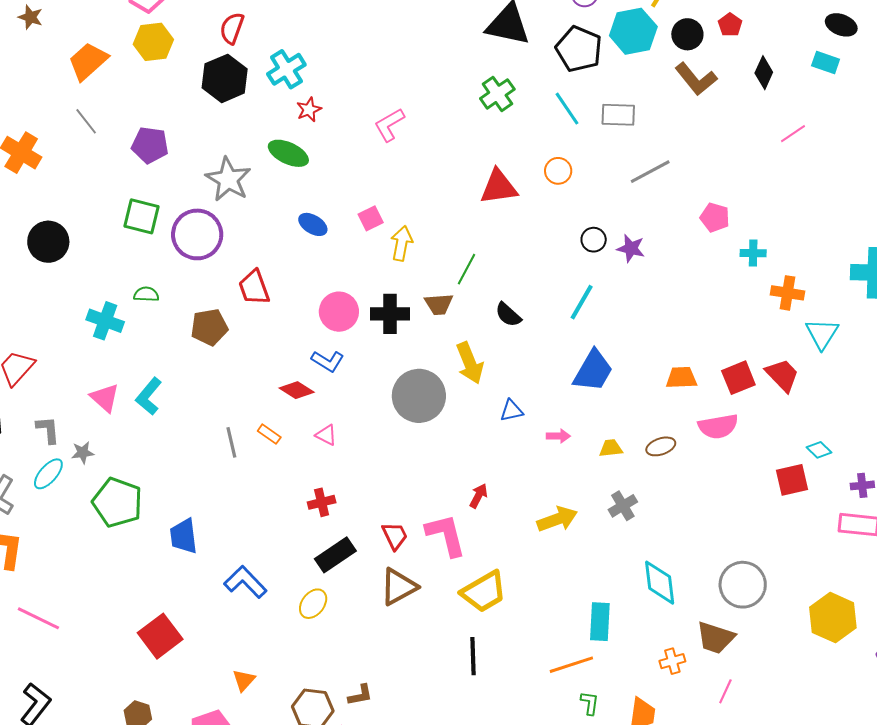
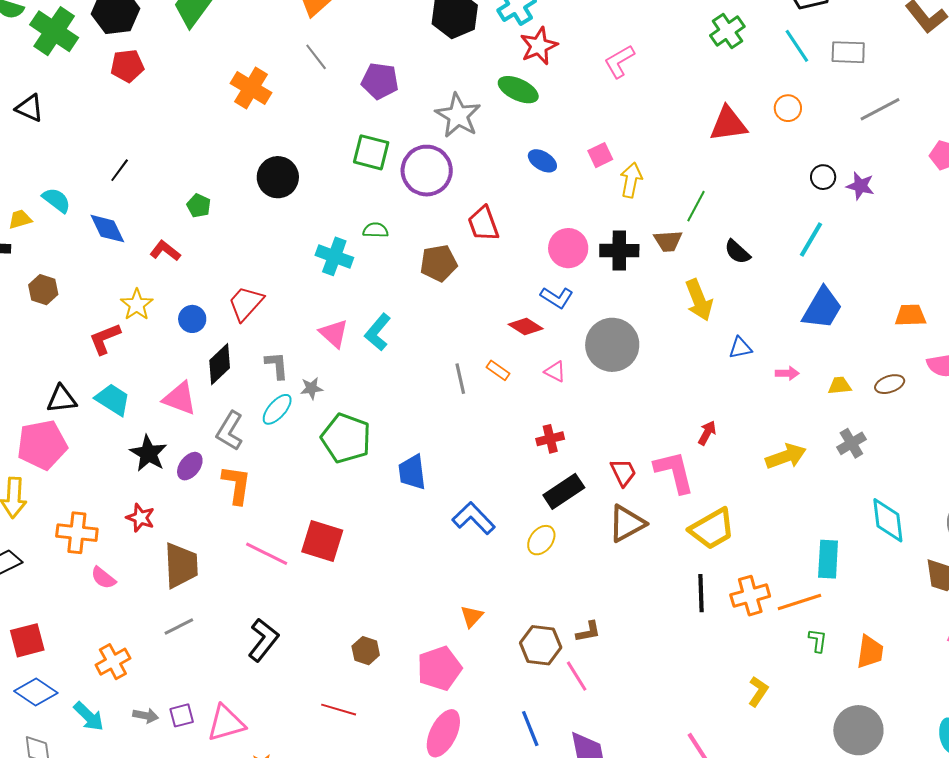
red star: (309, 110) -> (539, 46), size x1.5
gray circle: (419, 396) -> (612, 345), moved
red square: (160, 636) -> (322, 541), moved, turned -36
orange cross: (672, 661) -> (750, 596), moved, size x1.5

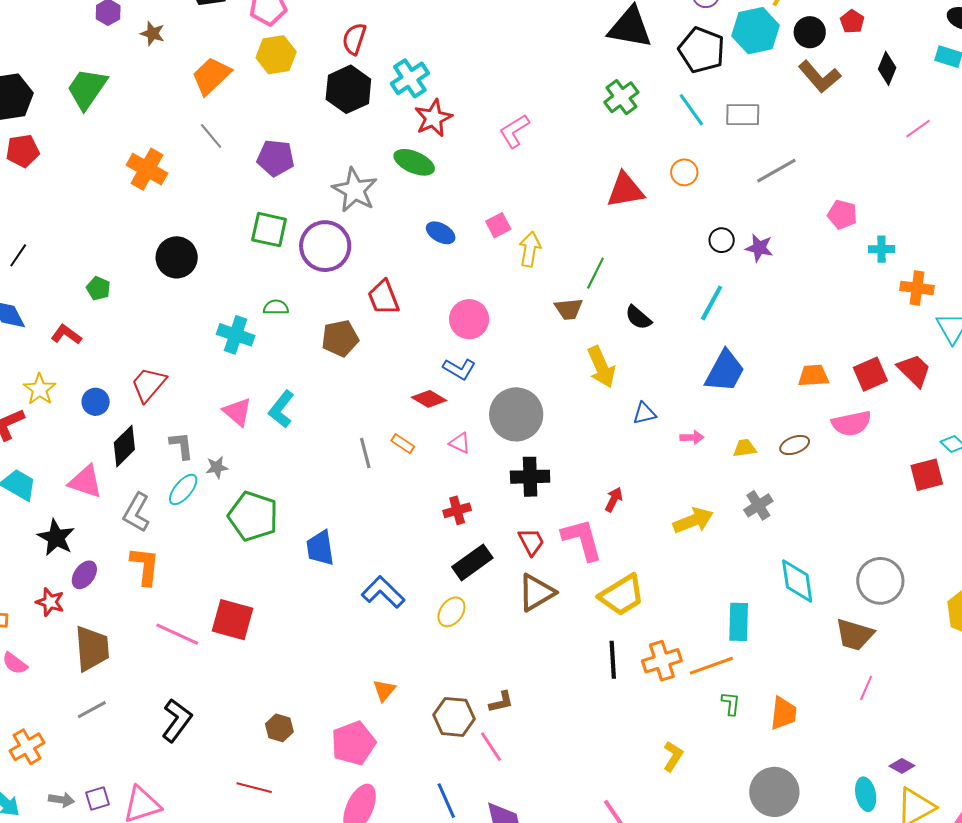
black cross: (619, 251) -> (530, 477), moved
purple ellipse: (190, 466) -> (84, 575), moved

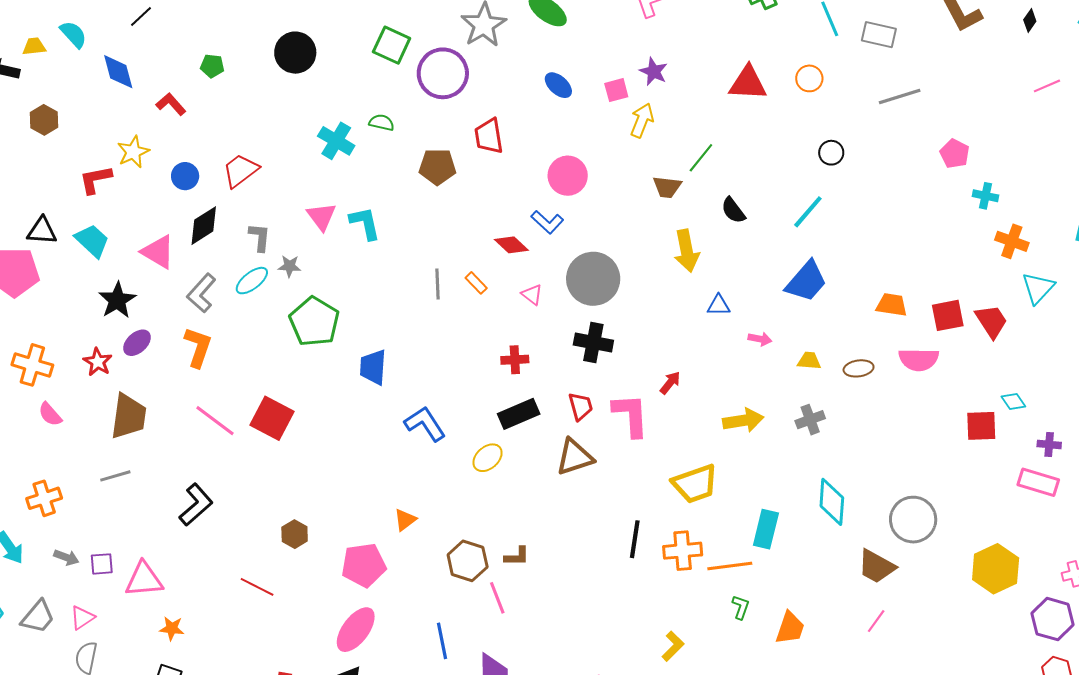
black diamond: (887, 68) -> (1030, 21), size x0.7
purple star: (759, 248) -> (654, 72), moved
green pentagon: (98, 288) -> (212, 66), turned -30
cyan L-shape: (281, 409) -> (365, 223), turned 117
yellow trapezoid: (622, 595) -> (695, 484), moved

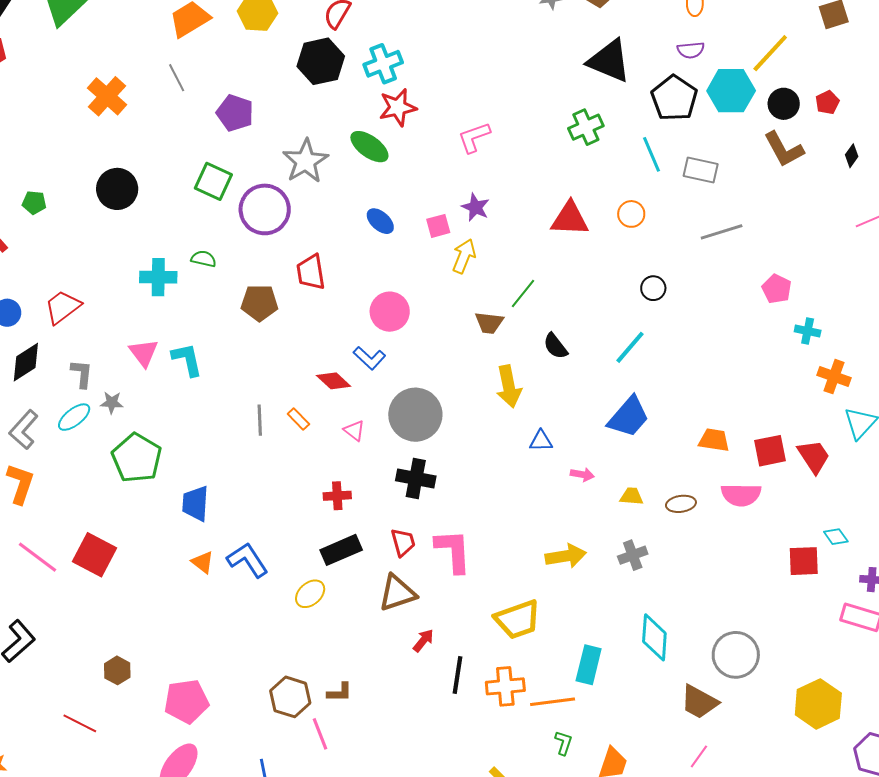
cyan cross: (336, 141) -> (158, 277), turned -30
red arrow: (670, 383) -> (423, 640), moved
orange triangle: (405, 520) -> (203, 562), moved, turned -45

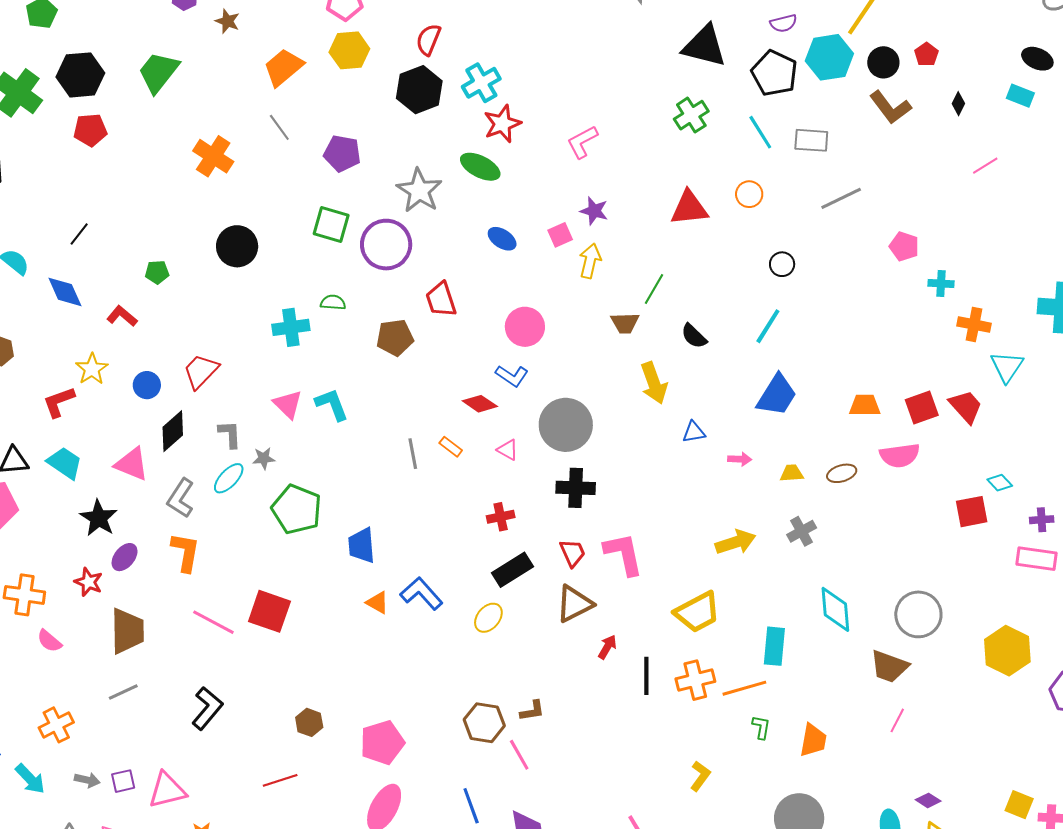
red line: (80, 723) -> (280, 780), turned -36

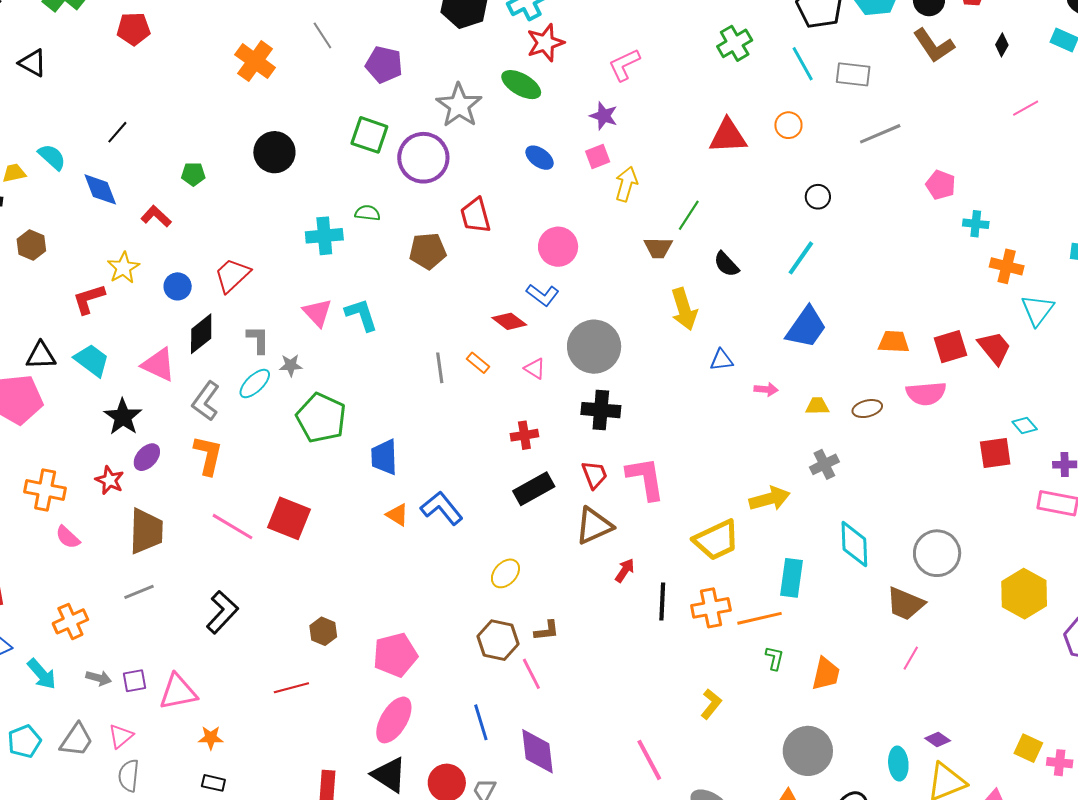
purple star: (594, 211) -> (604, 116), moved
yellow arrow: (736, 542) -> (770, 499), moved
yellow ellipse: (488, 618) -> (505, 573), moved

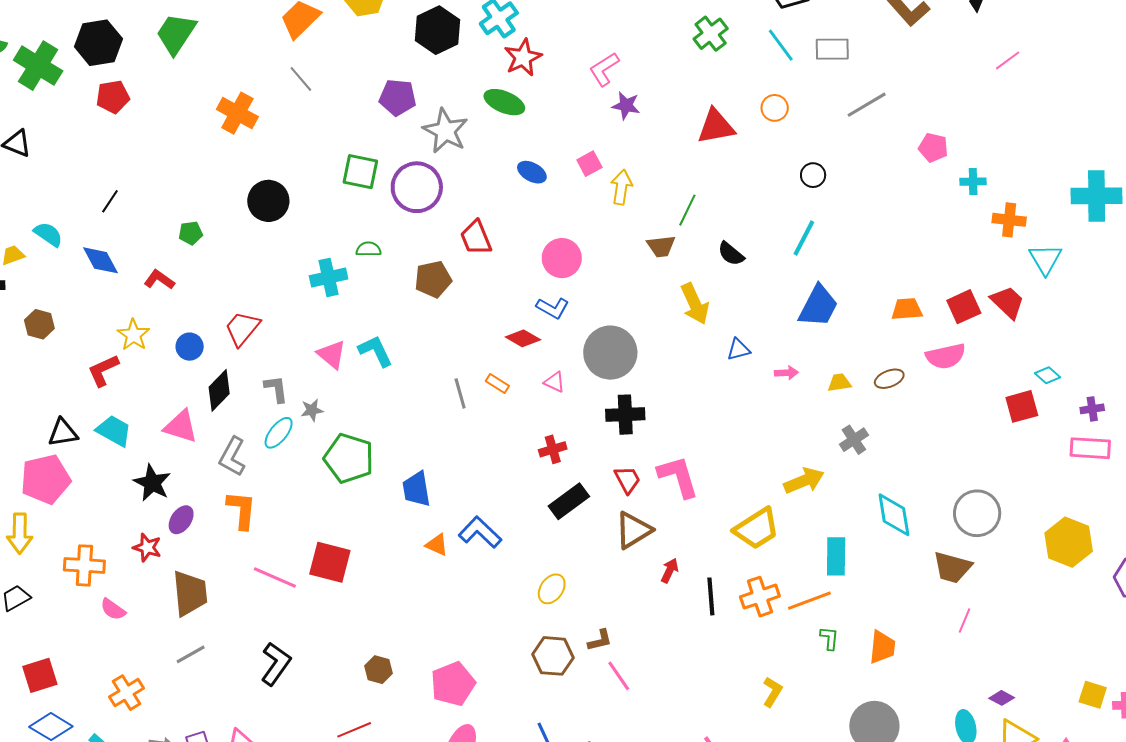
purple pentagon: (384, 65) -> (398, 97), moved
purple star: (604, 116) -> (626, 106), moved
pink line: (531, 674) -> (619, 676), moved

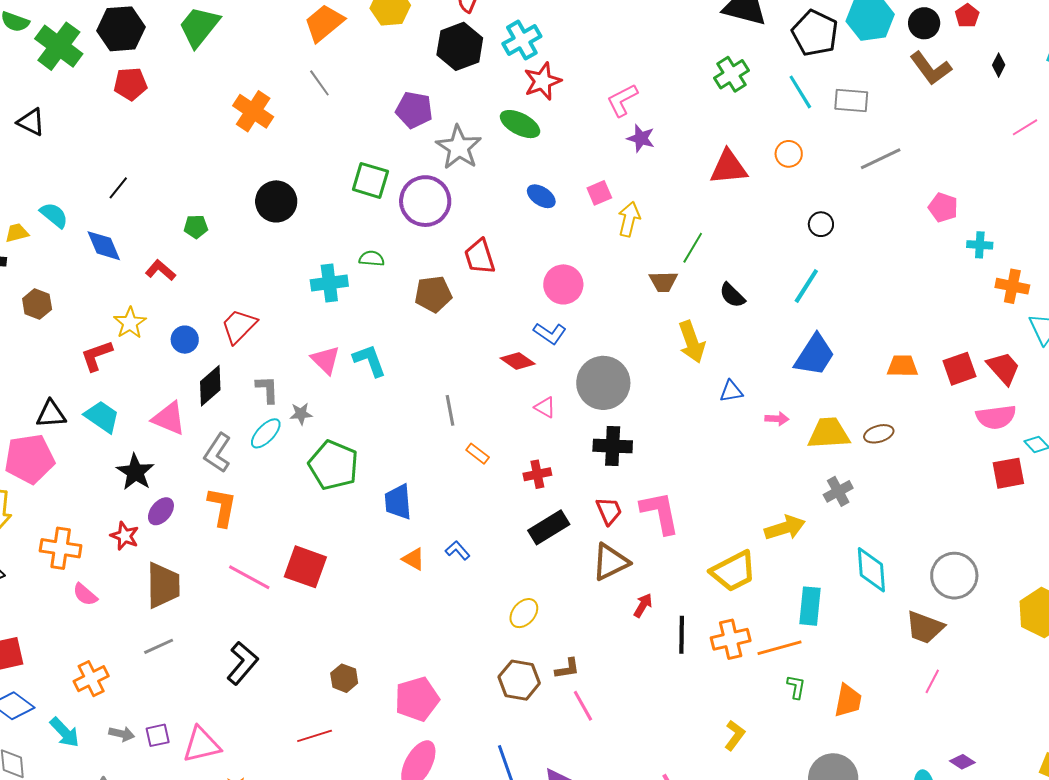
pink semicircle: (946, 356) -> (996, 417), moved
orange rectangle: (497, 383) -> (478, 454), moved
yellow trapezoid: (839, 383) -> (829, 433), size x1.8
blue L-shape: (480, 532) -> (458, 550), size x0.6

